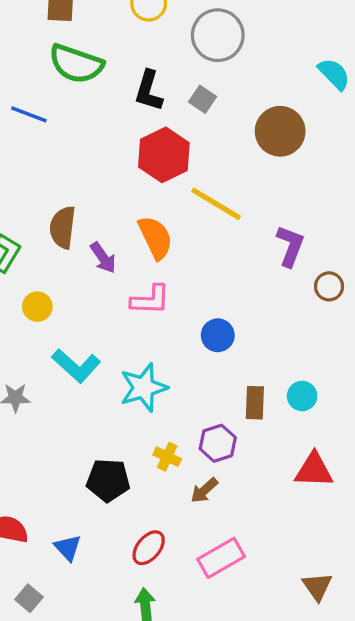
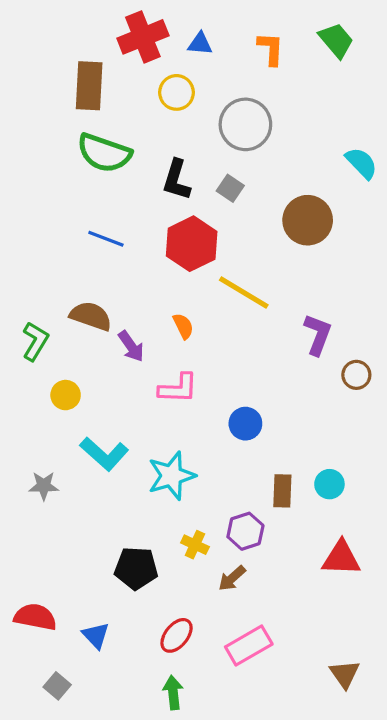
blue line: (29, 114) -> (106, 239), moved
brown semicircle: (63, 227) -> (91, 316), turned 102
orange semicircle: (155, 237) -> (183, 326), size x0.6

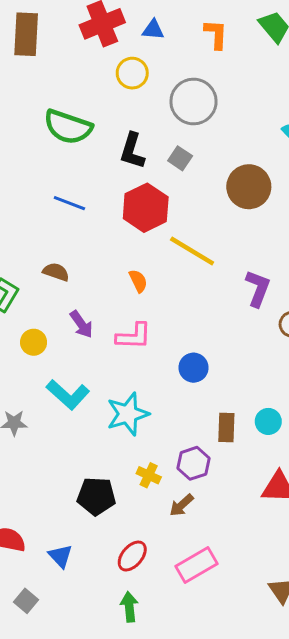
brown rectangle: (89, 86) -> (26, 34), moved
brown semicircle: (91, 316) -> (56, 272), size x0.7
purple arrow: (131, 346) -> (81, 324), moved

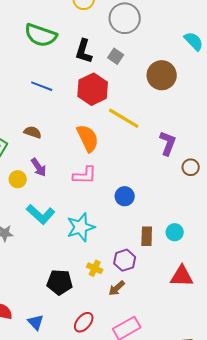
orange semicircle: (138, 281) -> (88, 138), size x1.8
purple arrow: (81, 324) -> (39, 167), moved

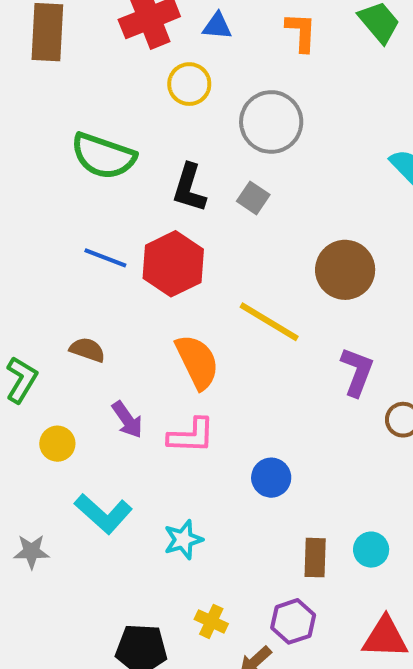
brown circle: (162, 75) -> (345, 270), moved
red hexagon: (93, 89) -> (173, 264), moved
purple arrow: (39, 167) -> (127, 420), moved
cyan star: (81, 227) -> (183, 540), size x0.7
purple hexagon: (125, 260) -> (293, 621), moved

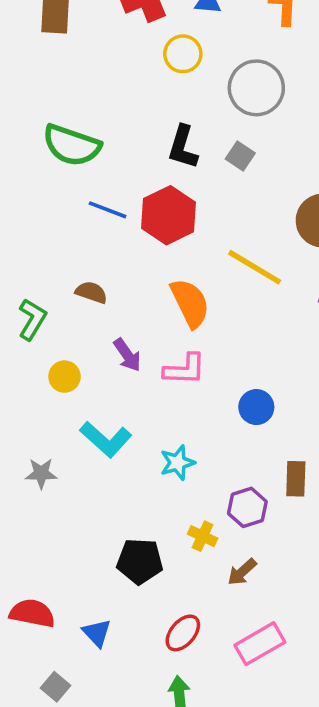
green semicircle: (103, 156) -> (72, 145), moved
purple hexagon: (293, 621) -> (247, 507), moved

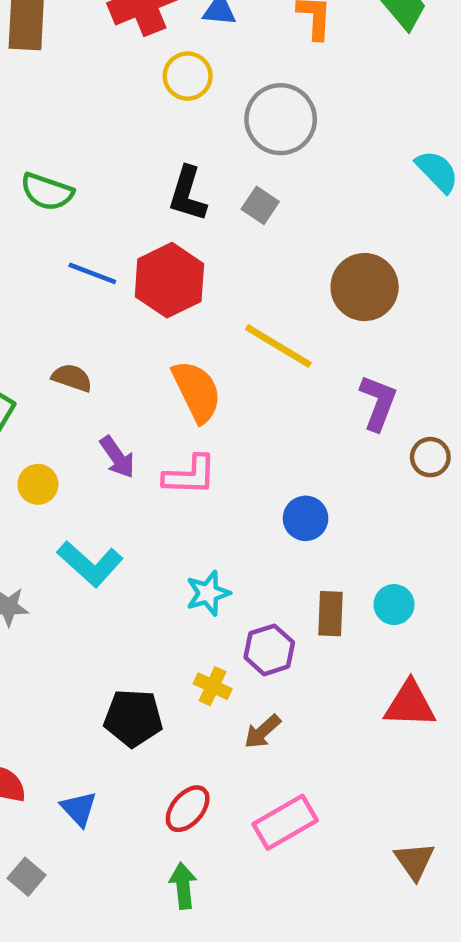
green semicircle: (72, 145) -> (47, 192), size x0.7
blue circle: (256, 407) -> (306, 518), moved
cyan star: (177, 463) -> (208, 593), moved

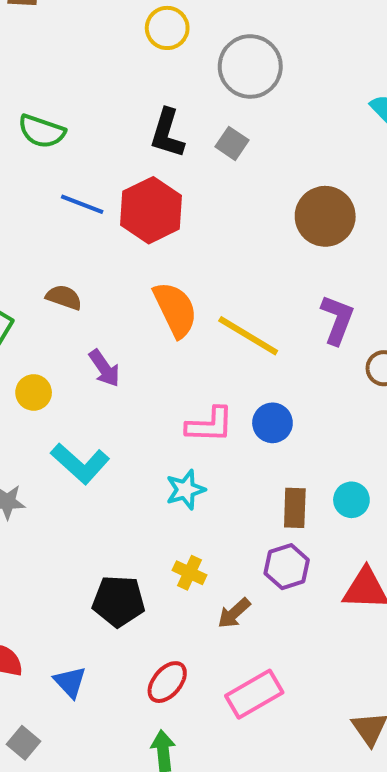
yellow line: (278, 346) -> (248, 336), moved
pink L-shape: (190, 475) -> (210, 425), moved
purple hexagon: (269, 650) -> (287, 567), moved

